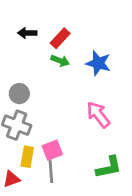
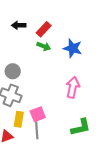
pink arrow: (98, 115) -> (73, 87), turned 50

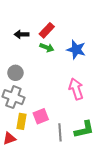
black arrow: (19, 25) -> (22, 34), moved
pink arrow: (73, 87) -> (76, 89), turned -30
gray line: (37, 130) -> (60, 132), moved

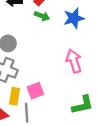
blue star: (76, 50) -> (74, 18), turned -30
gray line: (60, 132) -> (27, 113), moved

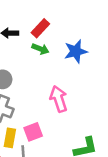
pink arrow: (74, 61) -> (59, 99), moved

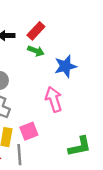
blue star: (76, 51) -> (65, 66), moved

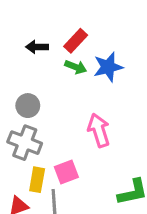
blue star: (65, 66) -> (108, 67), moved

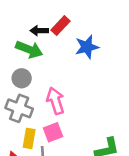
black arrow: (37, 47) -> (39, 31), moved
green arrow: (76, 67) -> (29, 49), moved, size x1.5
pink arrow: (99, 130) -> (55, 101), moved

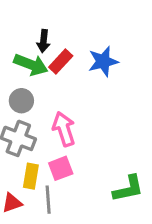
red rectangle: (61, 26) -> (61, 61), moved
black arrow: (39, 31) -> (43, 41), turned -84

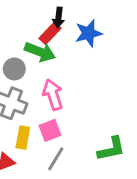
black arrow: (43, 41) -> (59, 18), moved
green arrow: (31, 65) -> (40, 52), moved
gray line: (48, 200) -> (56, 159), moved, turned 35

